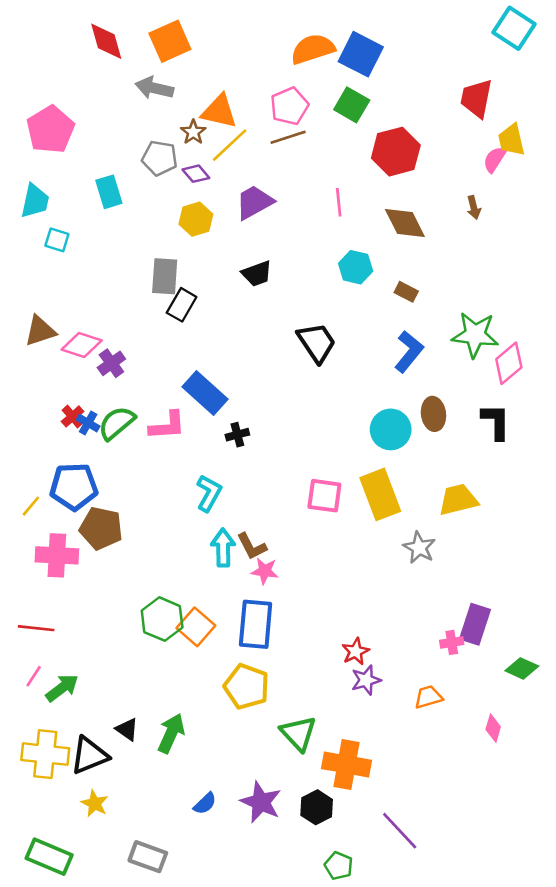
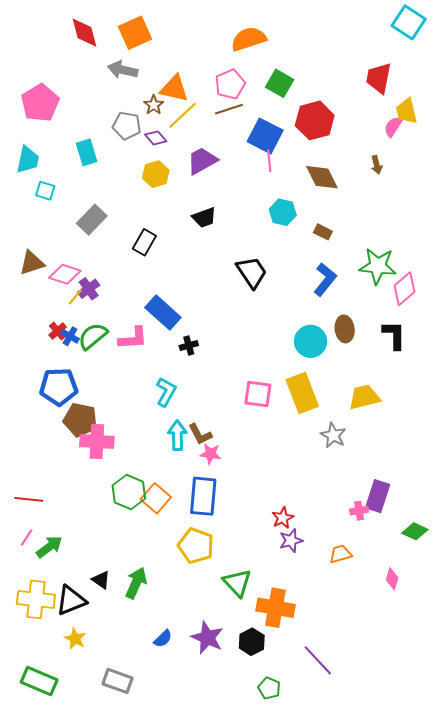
blue square: (361, 54) -> (265, 136), moved
gray rectangle: (165, 276) -> (92, 220), moved, turned 40
yellow line: (31, 506) -> (75, 297), moved
pink cross: (57, 555) -> (97, 441), moved

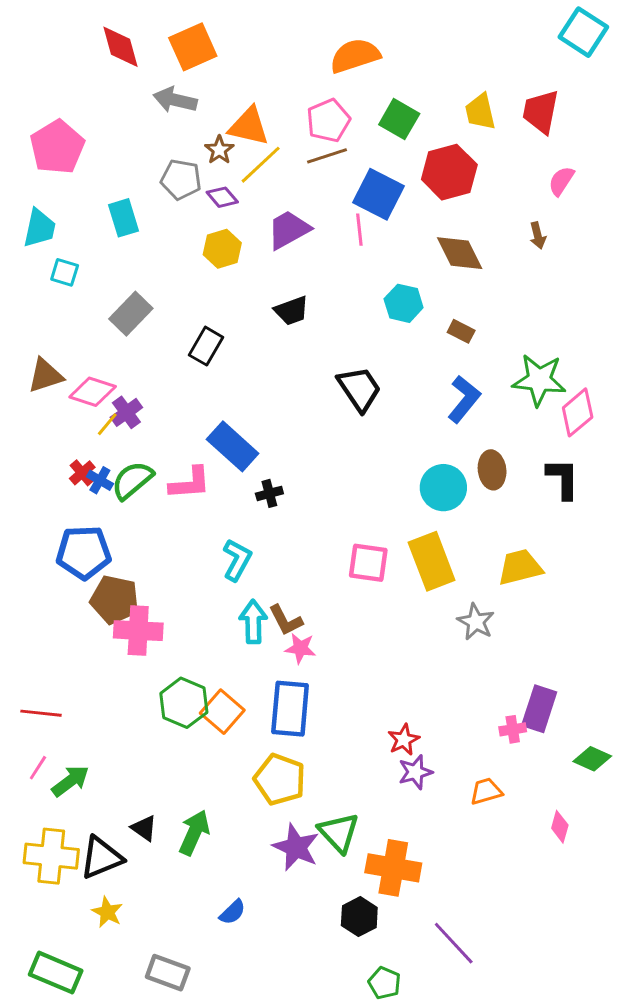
yellow trapezoid: (407, 111) -> (480, 112), moved
pink line: (269, 161) -> (359, 230), moved
purple star: (207, 638) -> (296, 847), moved

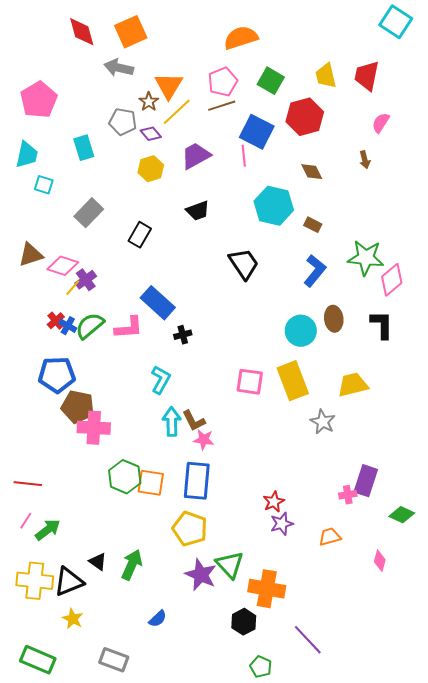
orange triangle: (249, 126) -> (169, 86), turned 48
brown diamond: (460, 253) -> (312, 172), size x0.7
cyan hexagon: (404, 303) -> (274, 206), size x1.5
orange square: (222, 712) -> (151, 483), turned -32

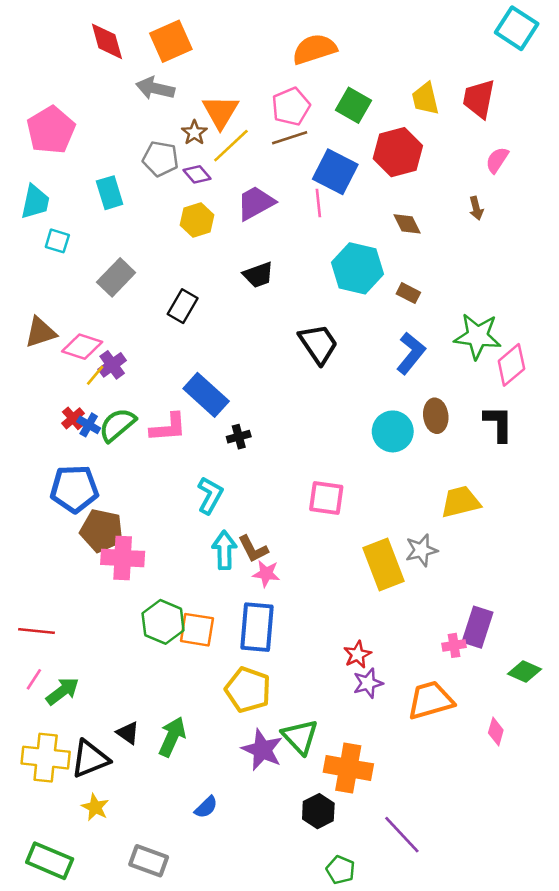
yellow rectangle: (293, 381) -> (384, 564), moved
gray star: (323, 422) -> (421, 550), turned 30
orange trapezoid: (330, 537) -> (431, 700), size x1.6

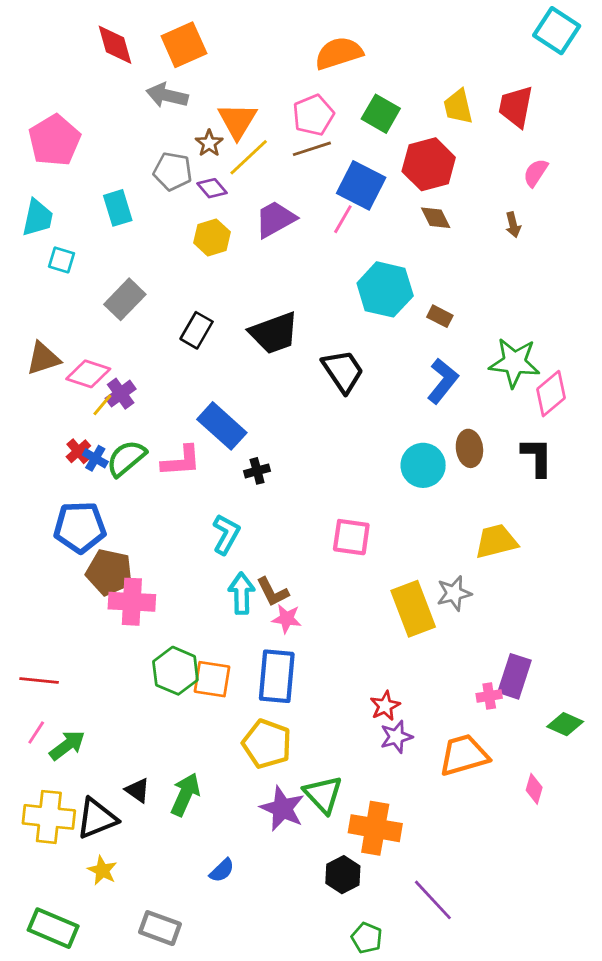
pink line: (318, 203) -> (343, 219), turned 36
brown diamond: (407, 224) -> (436, 218), moved
black trapezoid: (258, 275) -> (274, 333), moved, size x1.5

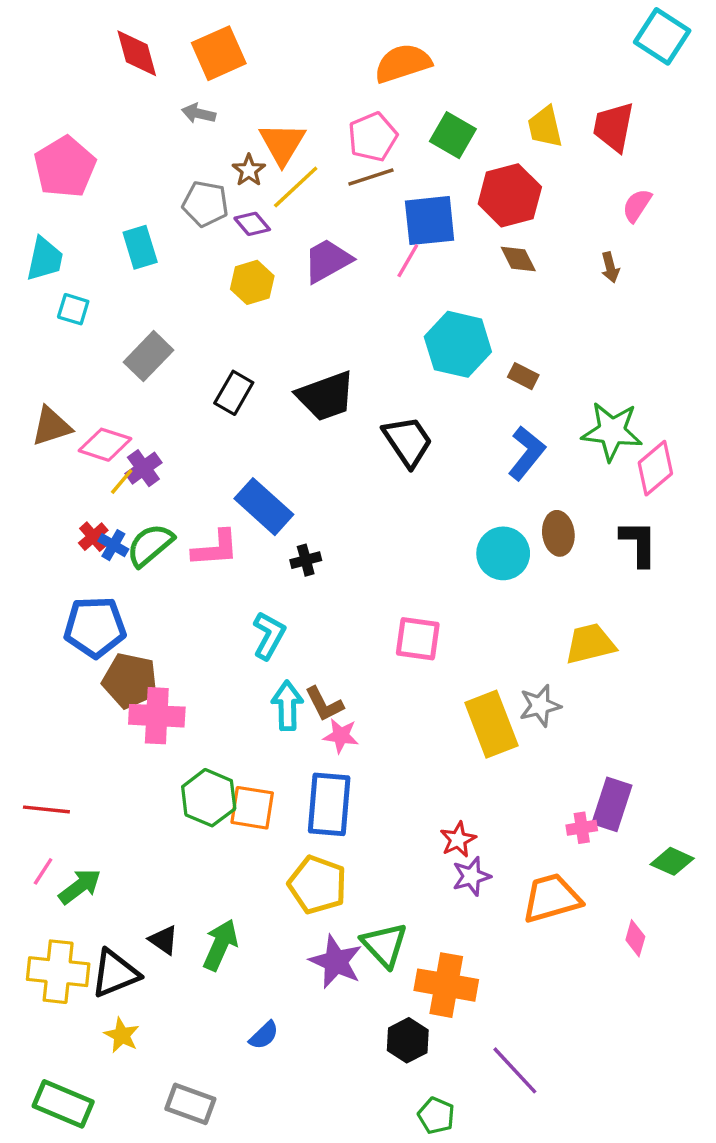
gray arrow: (167, 95) -> (199, 113), size x0.7
blue square: (361, 185) -> (430, 221), turned -33

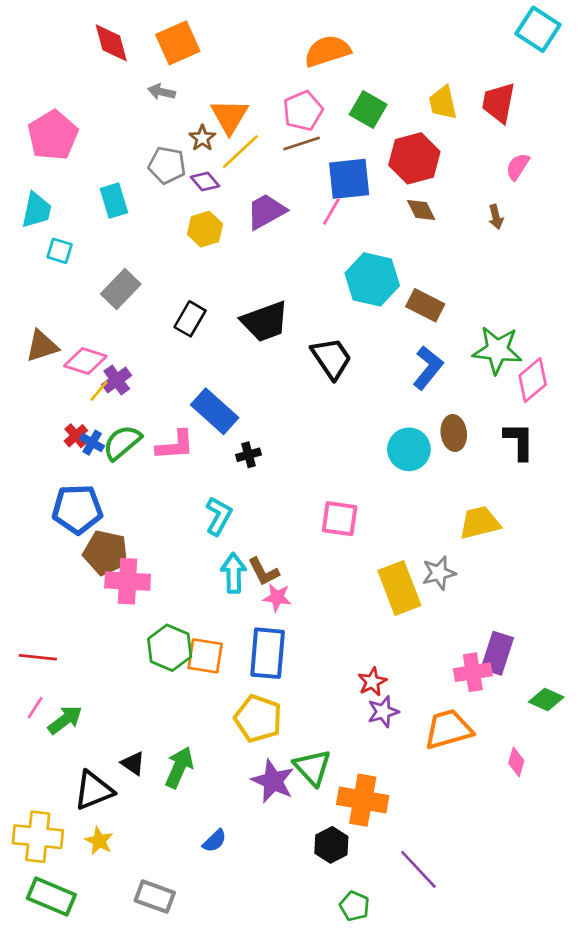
brown rectangle: (523, 376) -> (425, 305), size x1.5
pink cross: (582, 828) -> (473, 672), size x1.5
yellow cross: (58, 972) -> (38, 837), moved

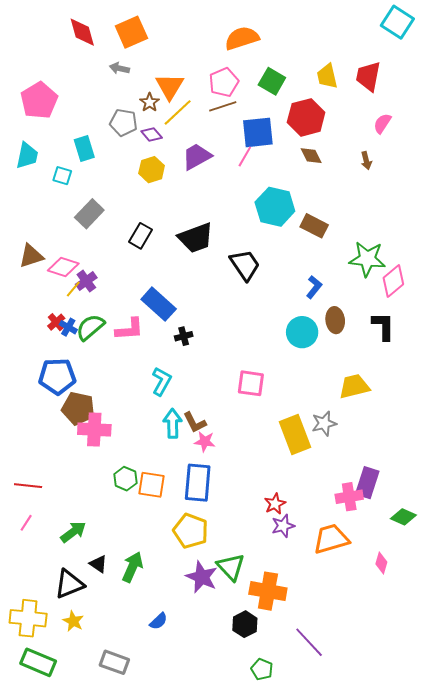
cyan square: (60, 251) -> (62, 176), moved
blue L-shape: (428, 368) -> (314, 287), moved, size x0.7
green hexagon: (170, 648) -> (125, 479), size x0.7
green arrow: (65, 720) -> (73, 532), moved

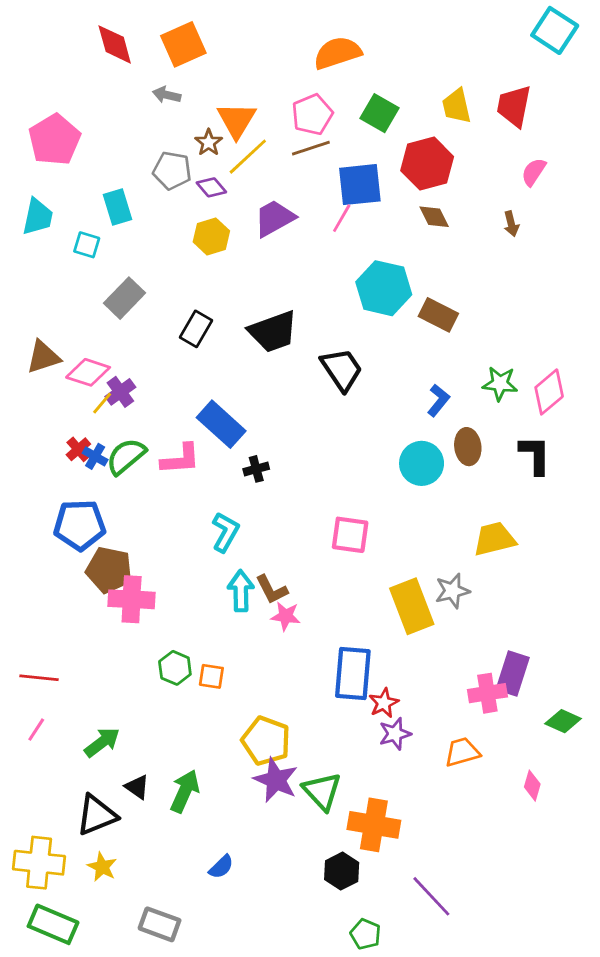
green star: (367, 259) -> (500, 384), moved, size x0.7
blue rectangle: (198, 483) -> (353, 674), moved
orange square: (152, 485) -> (211, 676), size x0.7
orange trapezoid: (331, 539) -> (462, 752), size x0.7
purple star: (202, 577) -> (276, 780), moved

